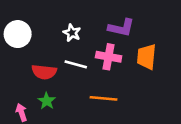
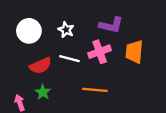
white circle: (18, 34) -> (29, 31), moved
pink cross: (109, 57) -> (100, 52), turned -30
red semicircle: (44, 72) -> (41, 66), turned -30

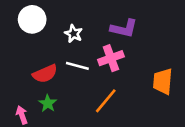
white circle: (29, 31) -> (32, 19), moved
orange trapezoid: (134, 52) -> (163, 81), moved
orange line: (95, 90) -> (106, 101), turned -55

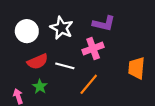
white circle: (32, 19) -> (27, 31), moved
white star: (73, 34) -> (62, 28), size x1.5
white line: (77, 66) -> (65, 66), moved

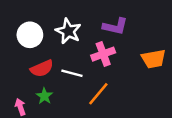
orange trapezoid: (136, 68) -> (154, 59), moved, turned -105

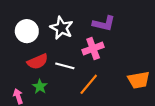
orange trapezoid: (154, 59) -> (139, 80), moved

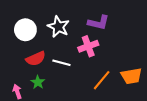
orange line: (89, 84) -> (102, 80), moved

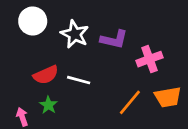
purple L-shape: (98, 23) -> (114, 39), moved
white circle: (25, 30) -> (33, 21), moved
pink cross: (88, 46) -> (150, 59), moved

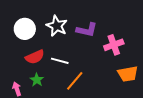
white circle: (33, 21) -> (25, 29), moved
orange line: (130, 102) -> (75, 81), moved

